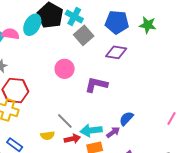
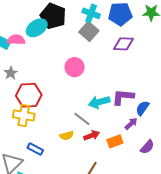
cyan cross: (74, 16) -> (91, 13), moved
cyan ellipse: (32, 25) -> (37, 28), turned 35
purple L-shape: (96, 85) -> (123, 97), moved
cyan arrow: (91, 130) -> (99, 102), moved

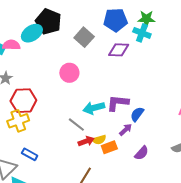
cyan cross: (91, 13) -> (142, 33), moved
yellow cross: (24, 115) -> (18, 121), turned -30
yellow semicircle: (67, 136) -> (99, 140), moved

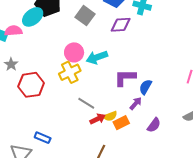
cyan arrow: (94, 108) -> (97, 57), moved
yellow cross: (18, 121) -> (70, 72), moved

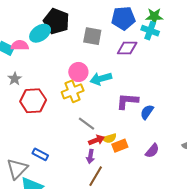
gray square: (85, 16) -> (92, 36), turned -30
purple arrow: (136, 103) -> (90, 156), moved, turned 144

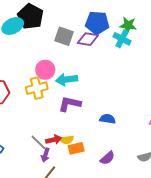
purple diamond: (127, 48) -> (88, 39), moved
purple L-shape: (127, 101) -> (70, 104), moved
blue semicircle: (147, 112) -> (108, 119), turned 56
gray line: (86, 124) -> (38, 142), moved

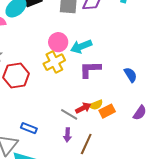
blue semicircle: (108, 119) -> (130, 75), turned 63
purple arrow: (45, 155) -> (67, 135), moved

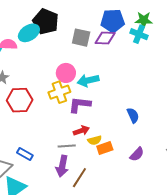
purple L-shape: (90, 69) -> (80, 105), moved
red arrow: (83, 108) -> (81, 131), moved
gray line: (69, 114) -> (67, 146), turned -42
purple arrow: (67, 135) -> (62, 166), size x1.5

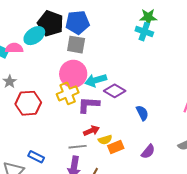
blue pentagon: (113, 21) -> (77, 22), moved
gray square: (81, 38) -> (76, 45), moved
purple diamond: (105, 38) -> (115, 91), moved, turned 30
pink circle: (66, 73) -> (73, 74), size x1.4

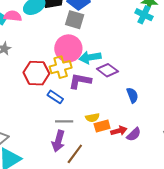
red hexagon: (28, 103) -> (36, 73), moved
red arrow: (91, 131) -> (119, 131), moved
blue rectangle: (36, 157) -> (55, 97), moved

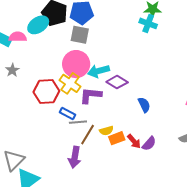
yellow cross: (61, 67) -> (70, 83), turned -35
gray line: (64, 121) -> (78, 122), moved
red arrow: (119, 131) -> (134, 141), turned 70
brown line: (75, 154) -> (88, 135), moved

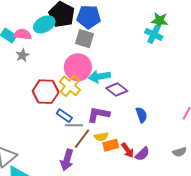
gray star: (12, 70) -> (22, 55), moved
purple L-shape: (91, 95) -> (98, 115), moved

